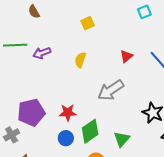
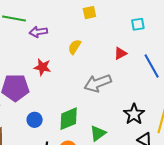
cyan square: (144, 12) -> (138, 24), moved
red star: (68, 113) -> (42, 67), moved
blue circle: (66, 138) -> (35, 120), moved

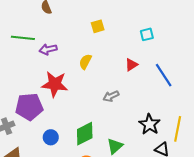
red star: (42, 67) -> (55, 84), size x1.5
gray arrow: (98, 83) -> (111, 96), size x0.6

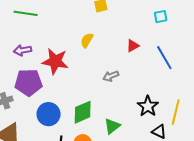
cyan square: (147, 34) -> (161, 17), moved
purple arrow: (48, 49) -> (22, 50), moved
blue circle: (51, 137) -> (49, 114), size x1.5

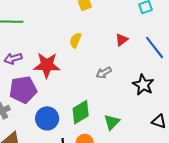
black star: (148, 106) -> (143, 85), moved

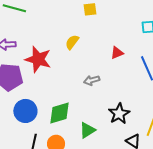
black star: (143, 85) -> (119, 114), moved

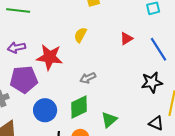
gray arrow: (92, 80) -> (88, 78), moved
black star: (119, 114) -> (152, 82), moved, turned 30

